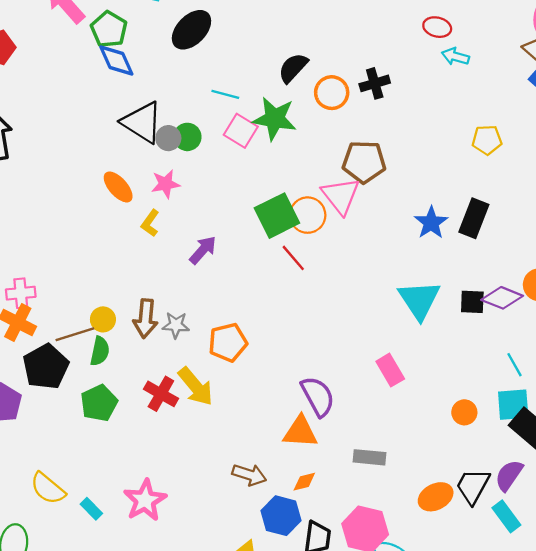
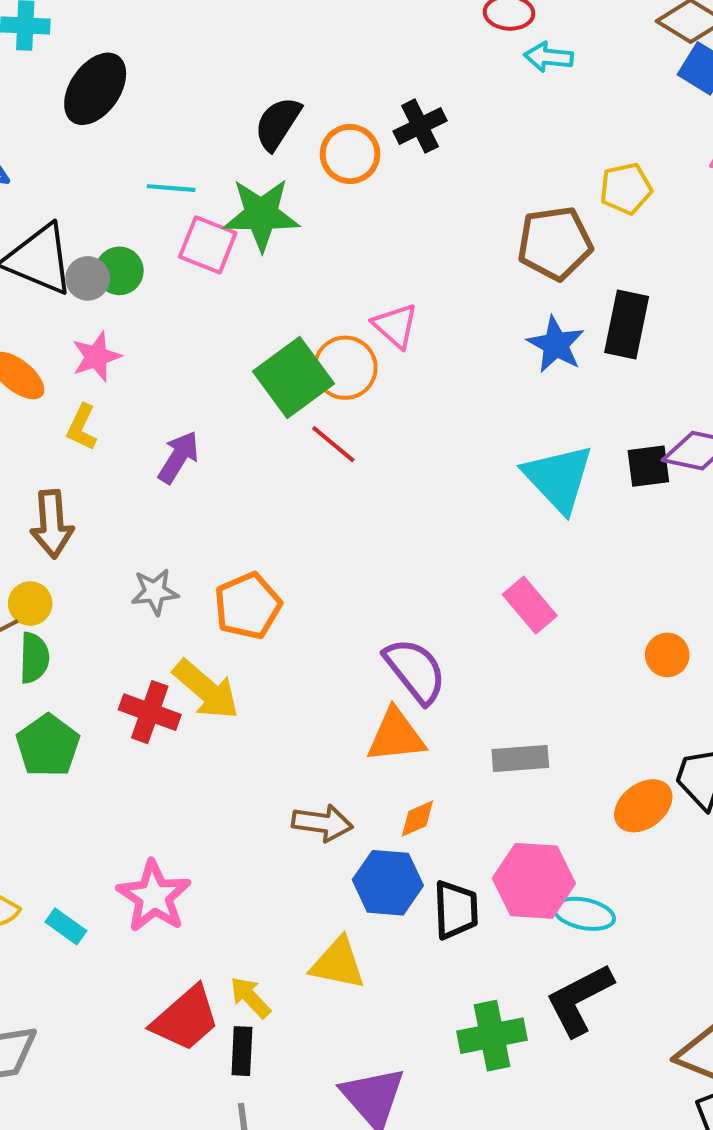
brown pentagon: (364, 162) -> (555, 243), moved
pink triangle: (341, 196) -> (395, 326), size x0.7
brown arrow: (146, 318) -> (52, 524), moved

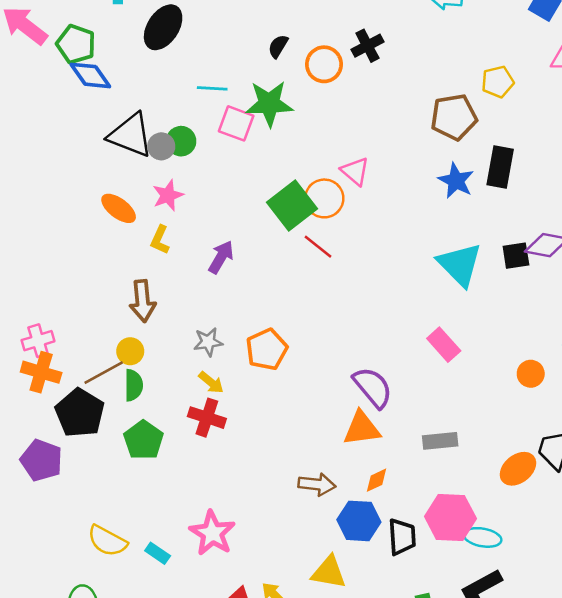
black semicircle: (278, 123) -> (278, 46), size x0.7
yellow arrow: (206, 690) -> (211, 382), moved, size x0.6

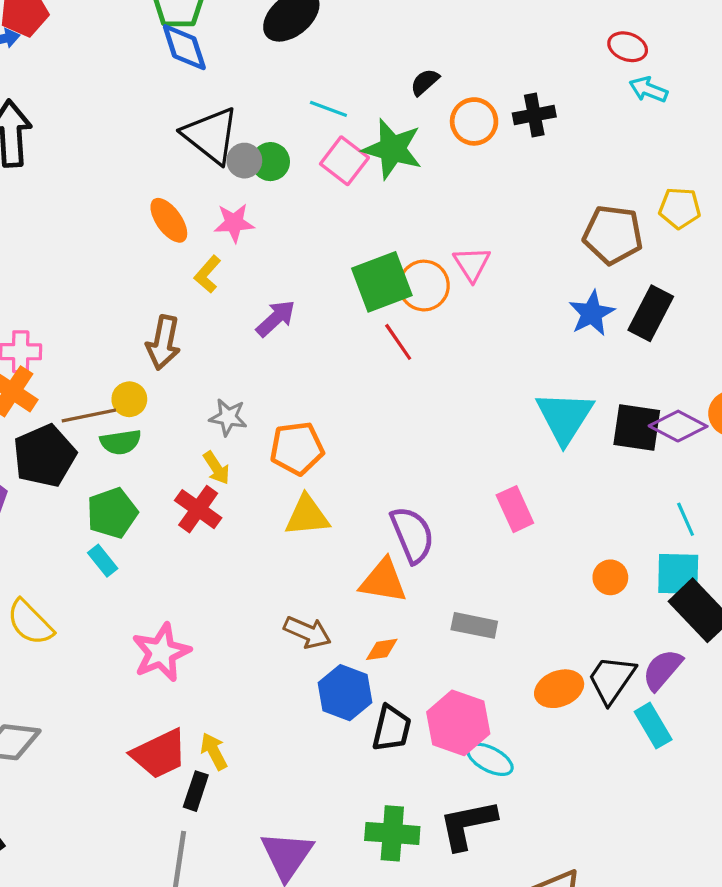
black square: (516, 256) -> (637, 427), size x1.4
green semicircle: (134, 385) -> (121, 442), turned 64
cyan rectangle: (158, 553) -> (103, 561), moved
yellow triangle: (329, 572) -> (307, 516), moved, turned -33

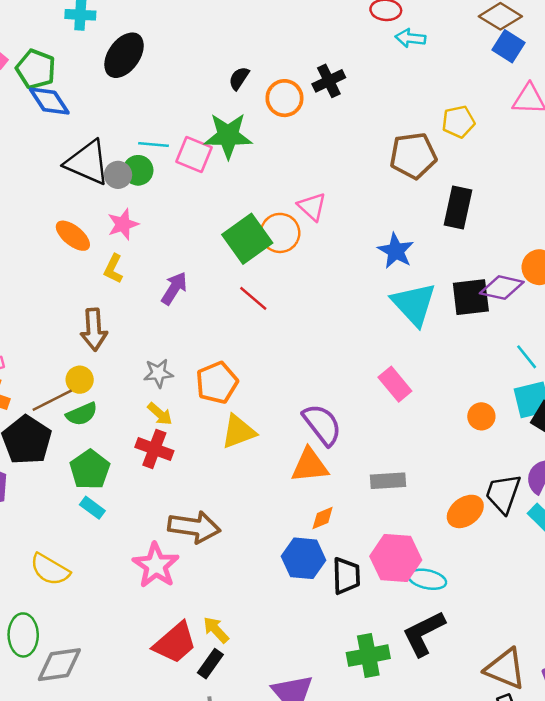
cyan line: (328, 109) -> (153, 144), moved
blue star: (592, 313) -> (396, 251), moved
red line: (398, 342) -> (253, 298), moved
brown arrow: (307, 632) -> (194, 527), moved, size x1.4
black rectangle: (196, 791) -> (210, 664), turned 32

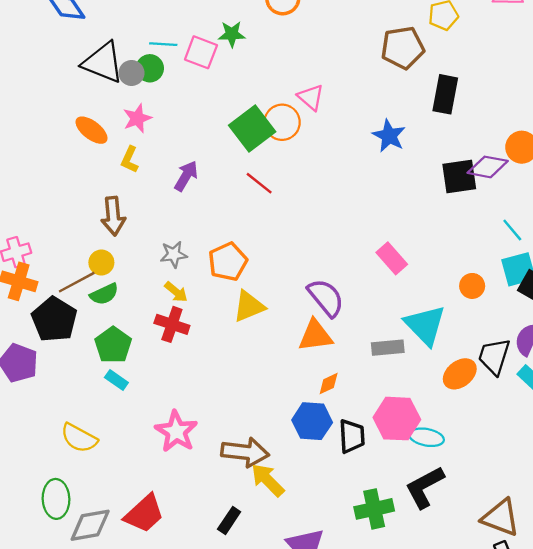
green star: (228, 136) -> (232, 34), size x0.6
cyan triangle: (414, 304) -> (425, 325), moved
brown arrow: (194, 527) -> (245, 452), moved
yellow arrow: (216, 630) -> (268, 480), moved, size x1.4
red trapezoid: (175, 643) -> (144, 514), moved

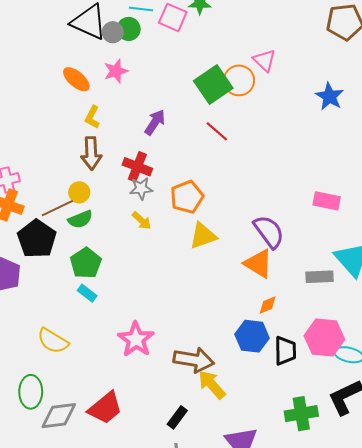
yellow L-shape: (130, 160) -> (92, 117), moved
pink rectangle: (392, 258) -> (327, 201), turned -40
red cross: (172, 324) -> (137, 167), moved
orange triangle: (315, 336) -> (258, 264), turned 36

